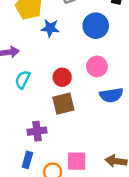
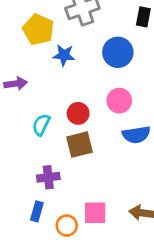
cyan semicircle: (23, 80) -> (41, 125), moved

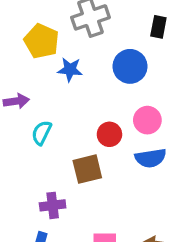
pink circle: (119, 101) -> (147, 120), moved
red circle: (78, 113) -> (109, 134), moved
cyan semicircle: (41, 125) -> (42, 133), moved

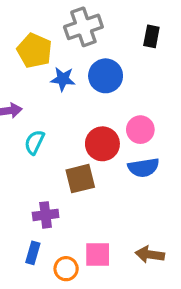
blue circle: (130, 66) -> (106, 76), moved
red circle: (109, 134) -> (102, 144), size x1.4

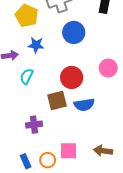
blue star: (63, 79) -> (36, 45), moved
pink circle: (140, 130) -> (108, 68), moved
blue semicircle: (143, 168) -> (84, 105), moved
blue rectangle: (33, 253) -> (26, 161), moved, turned -40

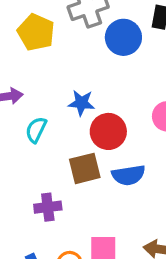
blue circle: (74, 32) -> (123, 37), moved
blue star: (36, 45) -> (81, 103), moved

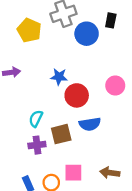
cyan semicircle: (36, 130) -> (36, 119), moved
brown square: (85, 168) -> (61, 134), moved

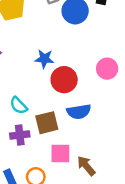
cyan semicircle: (36, 119) -> (19, 105), turned -70
pink square: (73, 173) -> (60, 153), moved
brown arrow: (110, 173) -> (86, 166), moved, turned 42

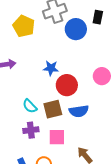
brown square: (47, 123) -> (53, 109), moved
pink square: (60, 153) -> (57, 137), moved

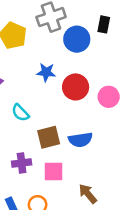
blue star: (51, 68) -> (46, 72), moved
red circle: (67, 85) -> (76, 87), moved
cyan semicircle: (30, 106) -> (20, 113), moved

